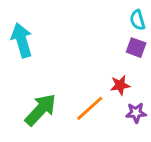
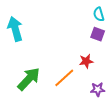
purple star: (136, 113) -> (98, 89), moved

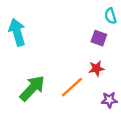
purple square: (98, 34) -> (99, 38), moved

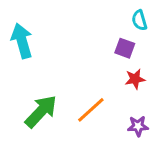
red star: (96, 68) -> (135, 79), moved

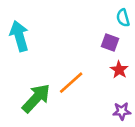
red star: (135, 79) -> (119, 70), turned -30
orange line: (91, 110) -> (71, 83), moved

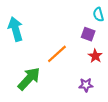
orange line: (71, 83) -> (57, 54), moved
purple star: (122, 111) -> (86, 85), moved

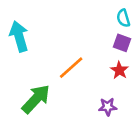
purple square: (88, 34) -> (122, 43), moved

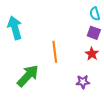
orange line: (71, 68) -> (55, 52), turned -55

